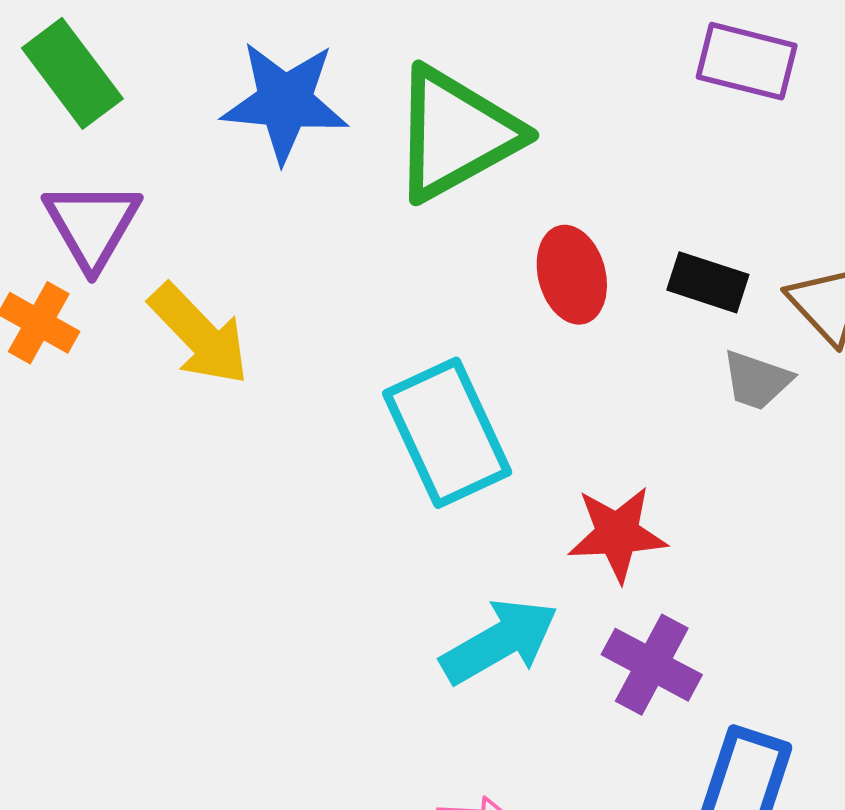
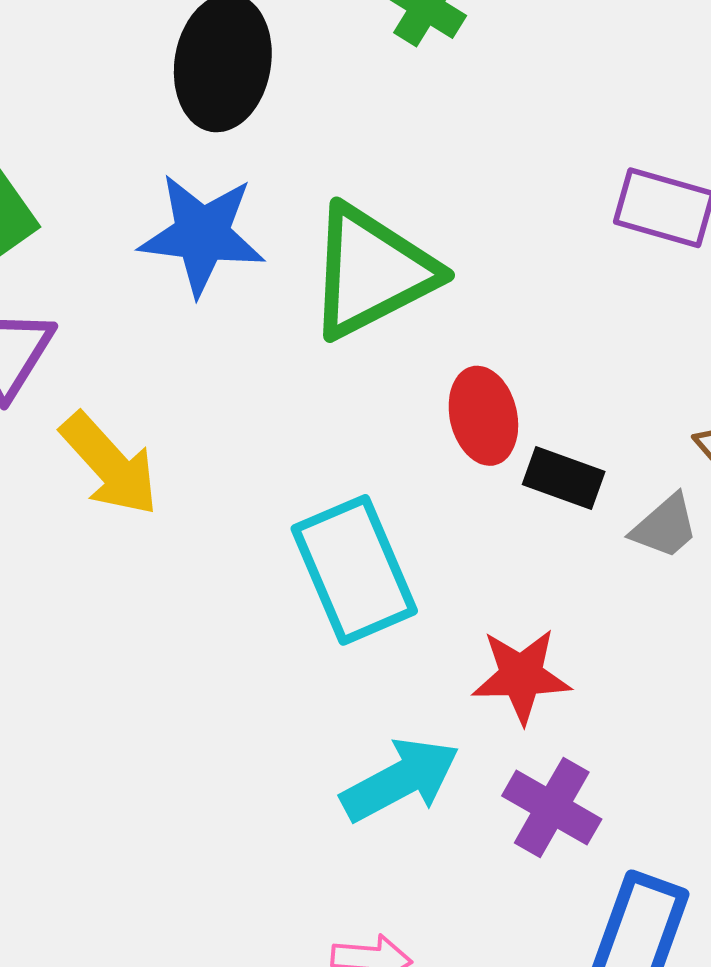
black rectangle: (708, 282) -> (564, 478), moved
gray trapezoid: (757, 380) -> (665, 527), turned -62

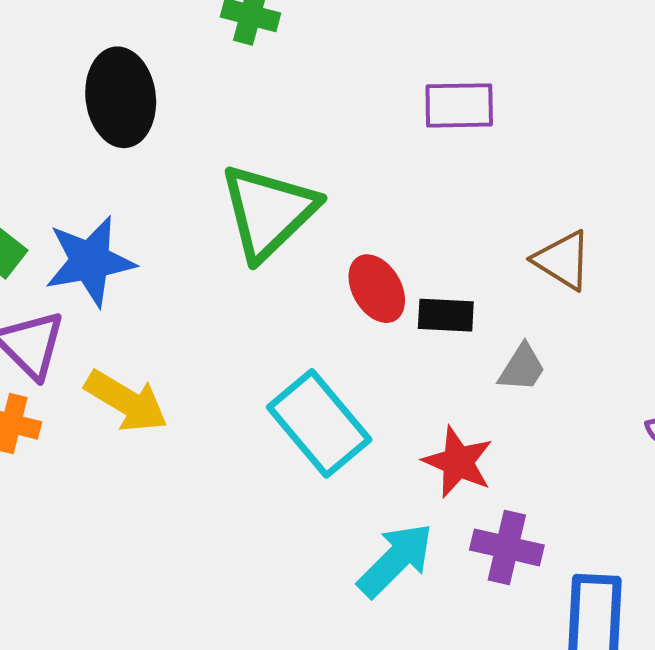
blue star: (202, 235) -> (90, 261), moved
gray trapezoid: (665, 527) -> (522, 368), moved
red star: (521, 676) -> (458, 462), turned -30

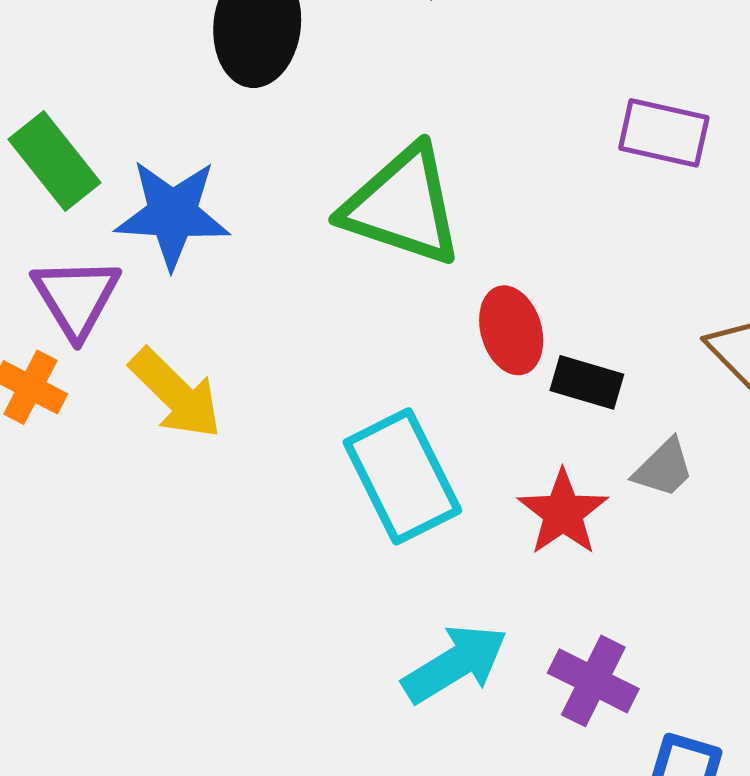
green triangle: (268, 212) -> (403, 206), turned 49
red star: (458, 462) -> (563, 513), moved

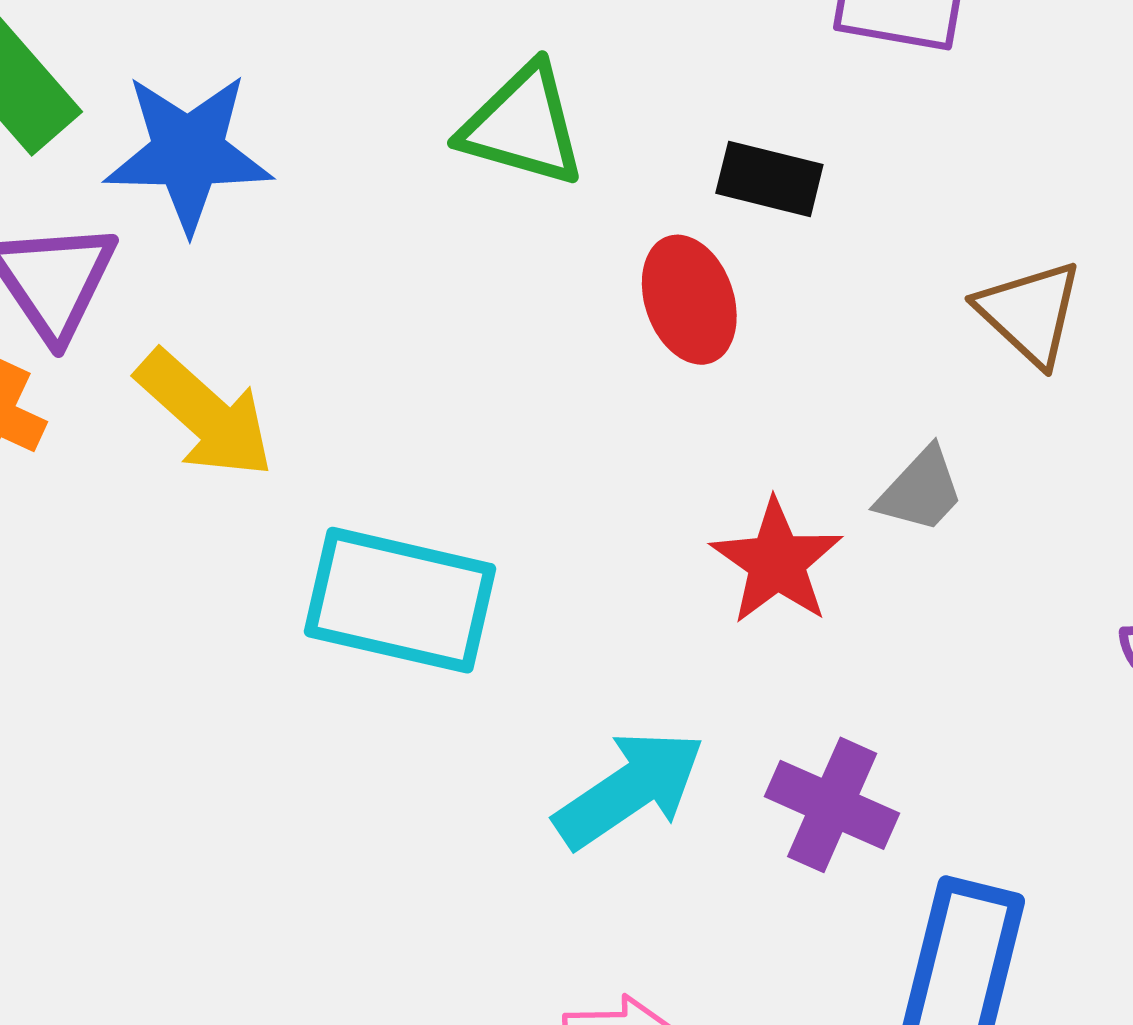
green triangle: (403, 206) -> (523, 125), size x0.7
black rectangle: (587, 382) -> (769, 179), moved
cyan rectangle: (402, 476) -> (400, 600), moved, turned -48

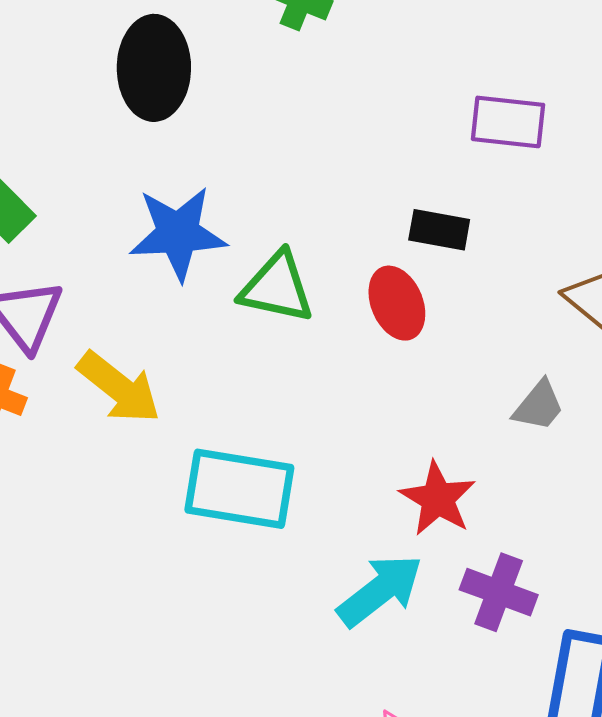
green triangle: (523, 125) -> (277, 288), moved
blue star: (188, 152) -> (178, 233), moved
red star: (777, 562) -> (438, 499), moved

